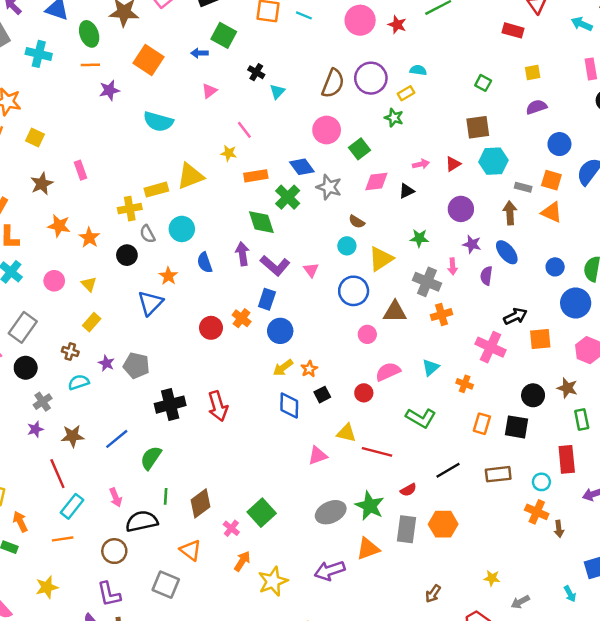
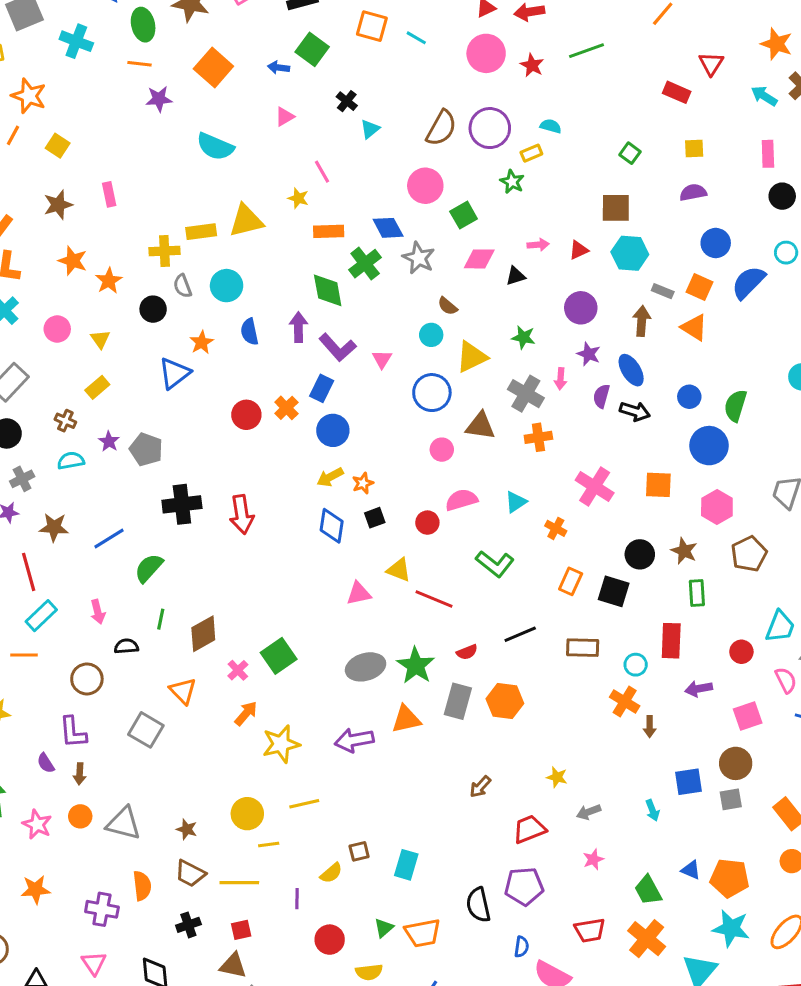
black arrow: (515, 316) -> (635, 411), moved, turned 35
black semicircle: (142, 521) -> (126, 646), size x0.6

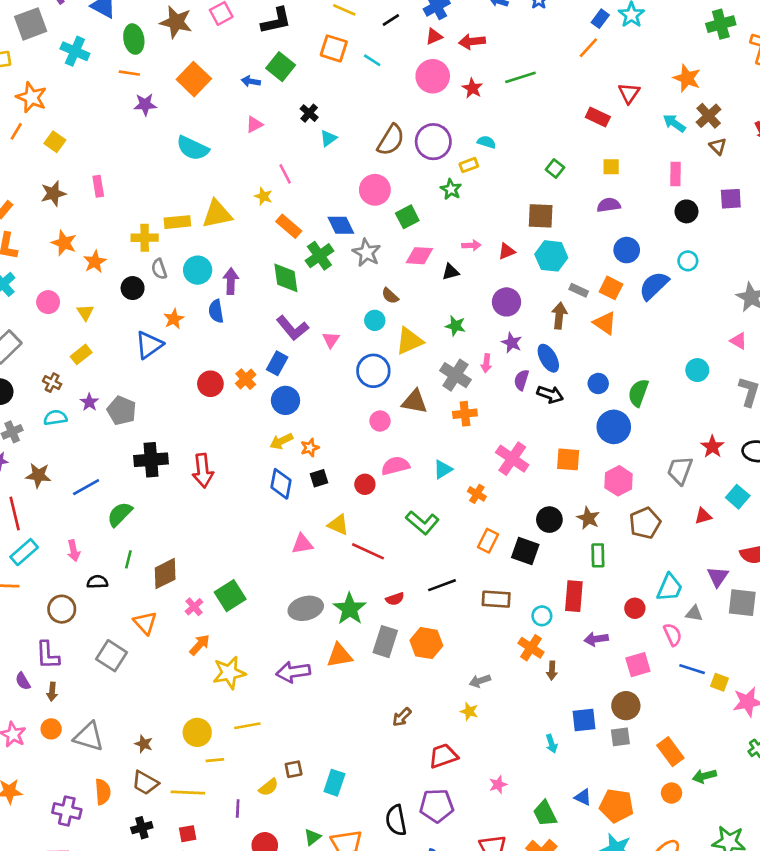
orange rectangle: (329, 231) -> (289, 226), turned 40
purple arrow: (298, 327) -> (231, 281), moved
gray arrow: (589, 812) -> (480, 681), moved

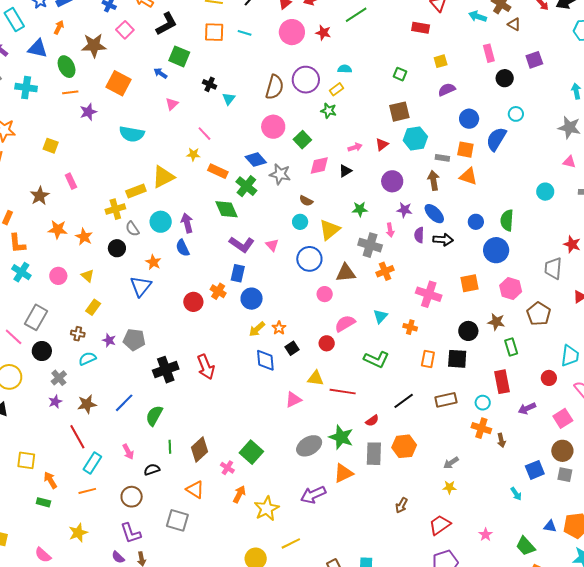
blue arrow: (251, 81) -> (160, 73), turned 40
yellow square: (55, 142) -> (51, 146), moved
gray square: (620, 737) -> (565, 475), turned 35

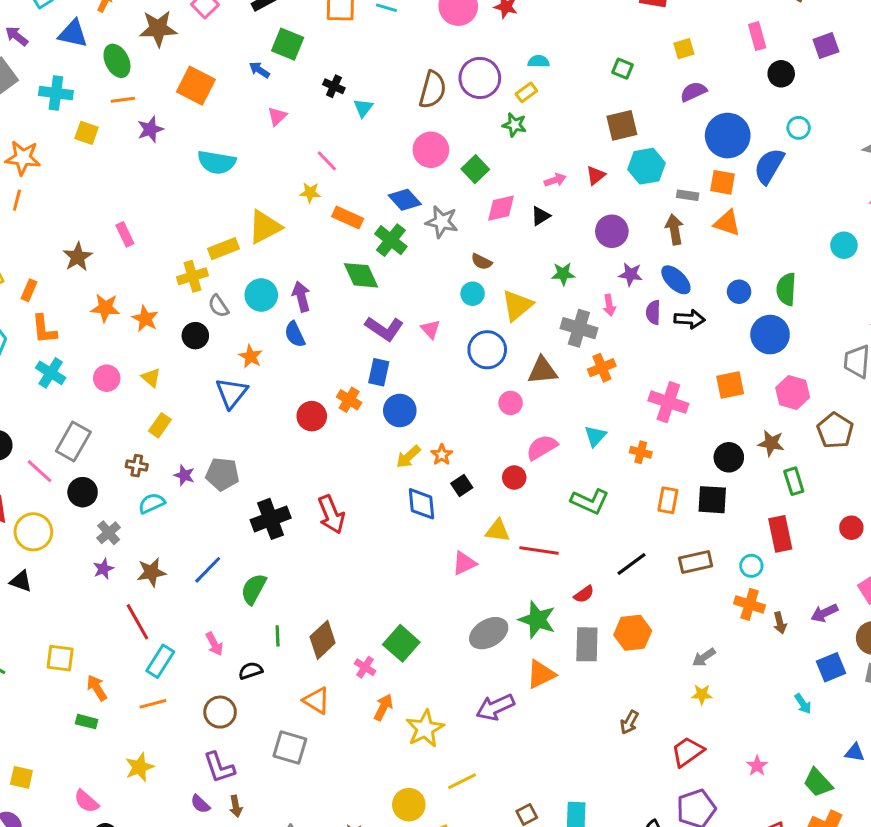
blue circle: (469, 119) -> (728, 136), size x1.5
yellow square: (51, 146) -> (86, 133), moved
purple arrow: (527, 408) -> (824, 613), moved

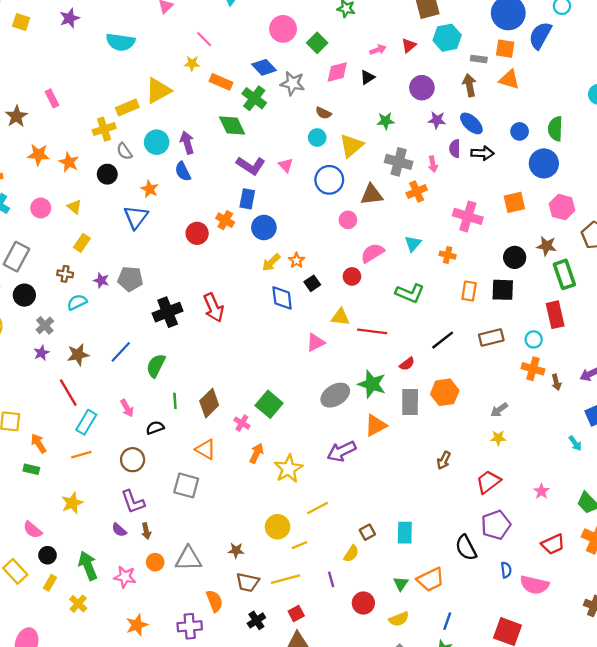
pink arrow: (609, 305) -> (433, 164), moved
green rectangle: (794, 481) -> (564, 274), size x1.4

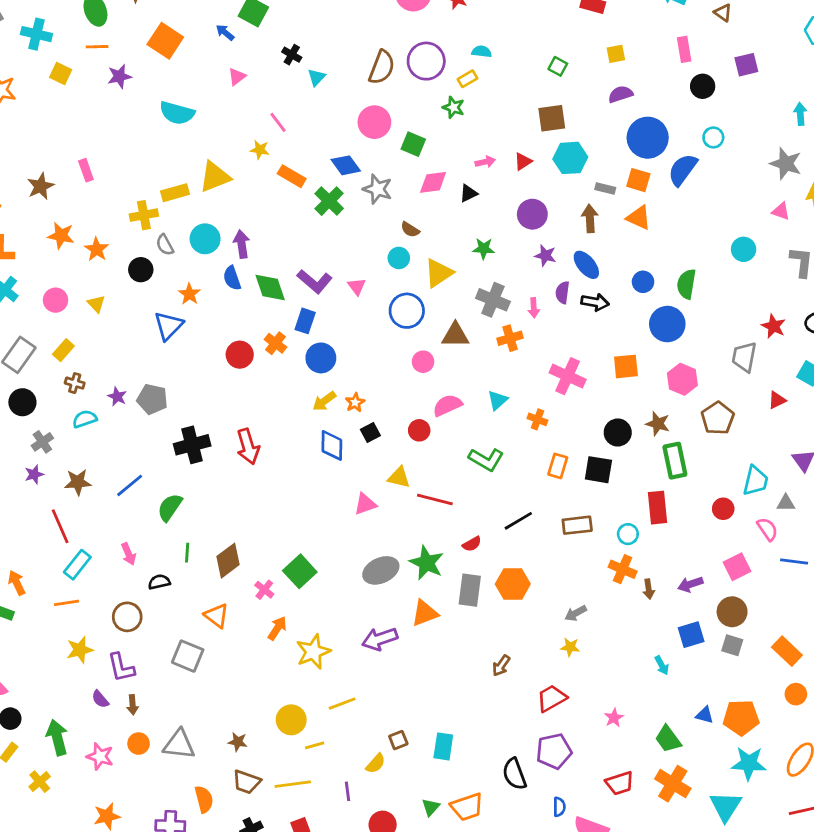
green square: (317, 43) -> (413, 144), turned -30
green diamond: (232, 125) -> (270, 288), moved
yellow rectangle: (82, 243) -> (63, 350), moved
yellow star: (72, 503) -> (80, 650), moved

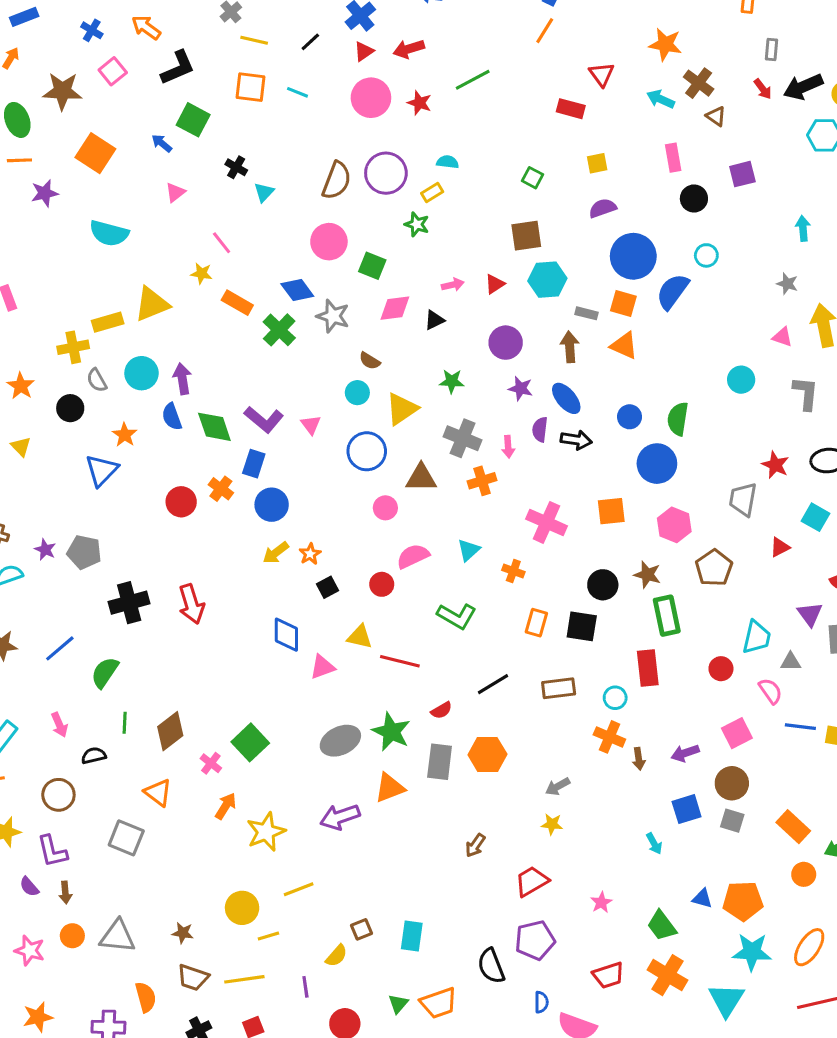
gray star: (786, 164) -> (787, 284), size x0.6
blue diamond: (332, 445) -> (286, 635), moved

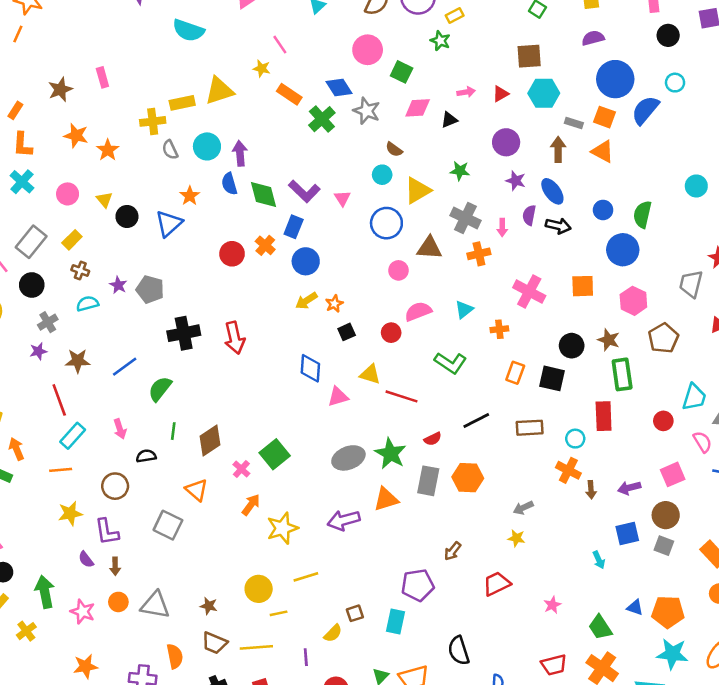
black circle: (70, 408) -> (127, 216), moved
orange cross: (513, 571) -> (499, 329), turned -30
purple pentagon: (535, 940) -> (418, 585), moved

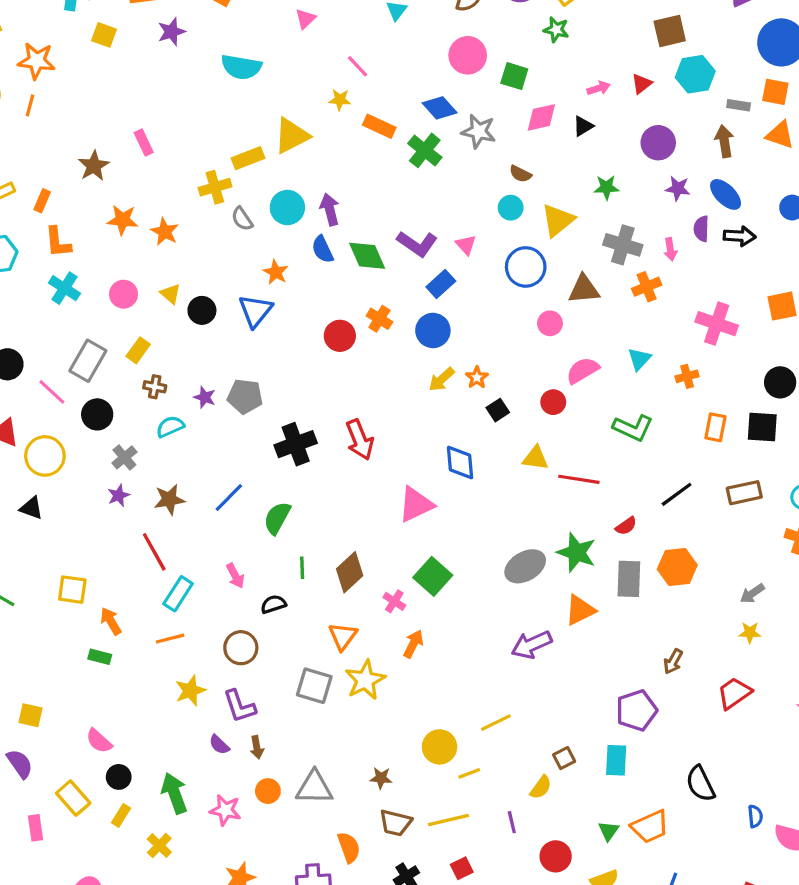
blue rectangle: (294, 227) -> (441, 284), moved, turned 35
pink triangle: (338, 397) -> (416, 504), moved, size x1.4
orange triangle: (196, 490) -> (343, 636), turned 35
yellow star: (282, 528) -> (365, 680), moved

